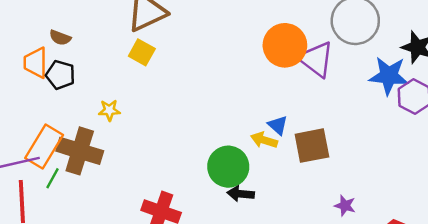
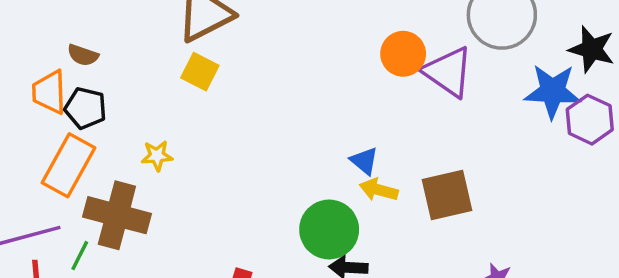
orange circle: (285, 45) -> (403, 54), size x0.7
blue triangle: (278, 125) -> (364, 161), moved
orange rectangle: (44, 146) -> (68, 165), moved

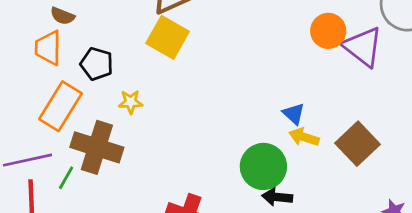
brown semicircle: (83, 55) -> (62, 16), moved
yellow square: (200, 72) -> (168, 37), size x1.4
black pentagon: (85, 108) -> (97, 64), moved
brown square: (447, 195) -> (358, 144), turned -33

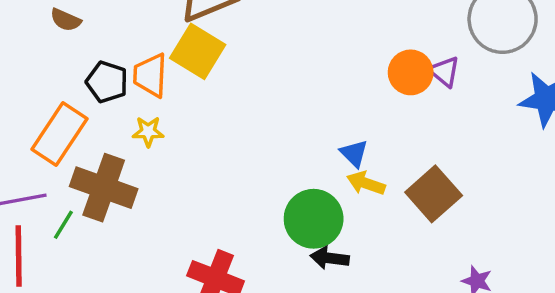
orange circle: (328, 31) -> (411, 72), moved
purple triangle: (363, 47) -> (444, 72), size x0.6
orange trapezoid: (48, 48) -> (150, 75), moved

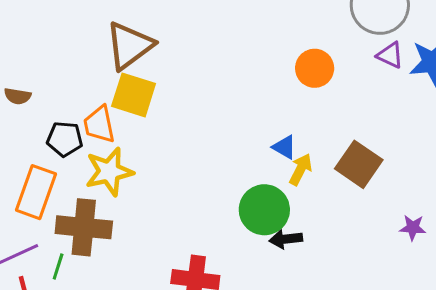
purple triangle: (444, 72) -> (390, 55), moved
yellow star: (148, 132) -> (109, 172), size x1.8
yellow arrow: (366, 183) -> (300, 169), turned 112

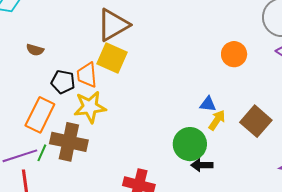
blue triangle: (284, 147) -> (208, 104), turned -30
green line: (58, 266) -> (42, 153), moved

